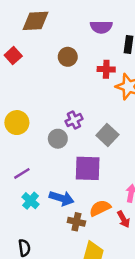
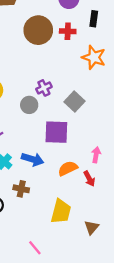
brown circle: (68, 57) -> (38, 30), size x1.6
red cross: (106, 69) -> (68, 31), moved
brown cross: (76, 222) -> (21, 189), moved

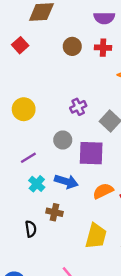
brown circle: (38, 30) -> (72, 46), size x0.6
gray circle: (29, 105) -> (63, 140), moved

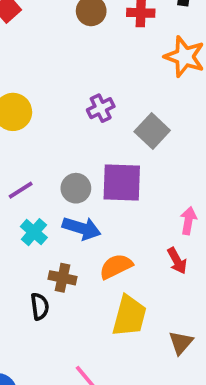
gray circle: (63, 140) -> (76, 188), moved
orange semicircle: (103, 191) -> (116, 266), moved
black semicircle: (31, 229) -> (40, 306), moved

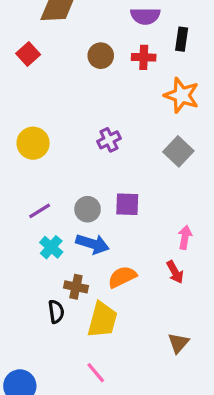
gray square: (152, 131) -> (178, 151), moved
purple square: (122, 182) -> (127, 204), size x0.7
yellow trapezoid: (129, 316) -> (102, 320), moved

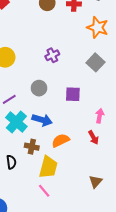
purple square: (127, 204) -> (73, 94), moved
gray circle: (88, 209) -> (39, 88), moved
cyan cross: (51, 247) -> (16, 122), size x1.5
black semicircle: (56, 312) -> (11, 162), moved
pink line: (96, 373) -> (44, 191), moved

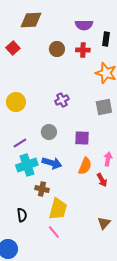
gray square: (96, 62) -> (104, 107), turned 36
cyan cross: (16, 122) -> (27, 165), turned 30
orange semicircle: (61, 140) -> (85, 166), moved, turned 138
black semicircle: (11, 162) -> (22, 215), moved

